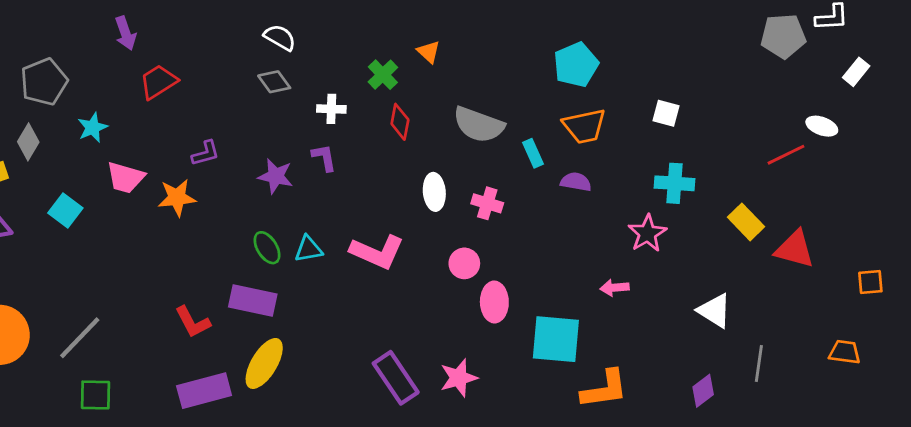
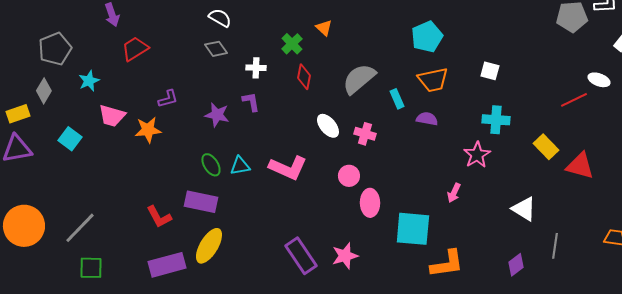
gray semicircle: (479, 125) -> (359, 79), turned 120
white ellipse: (434, 192) -> (328, 126), turned -35
pink arrow: (614, 288) -> (454, 193), turned -60

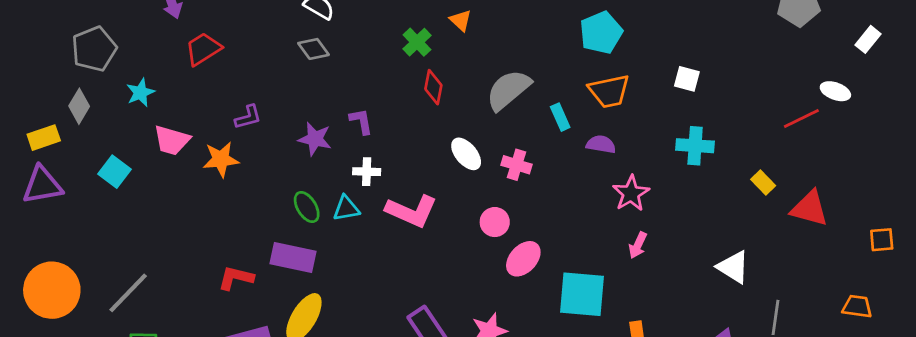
white cross: (256, 68) -> (367, 172), moved
yellow rectangle: (546, 147) -> (763, 182), size x0.7
pink star: (477, 155) -> (631, 193), moved
pink ellipse: (370, 203) -> (523, 259), turned 44
red L-shape: (159, 217) -> (236, 278), turned 132

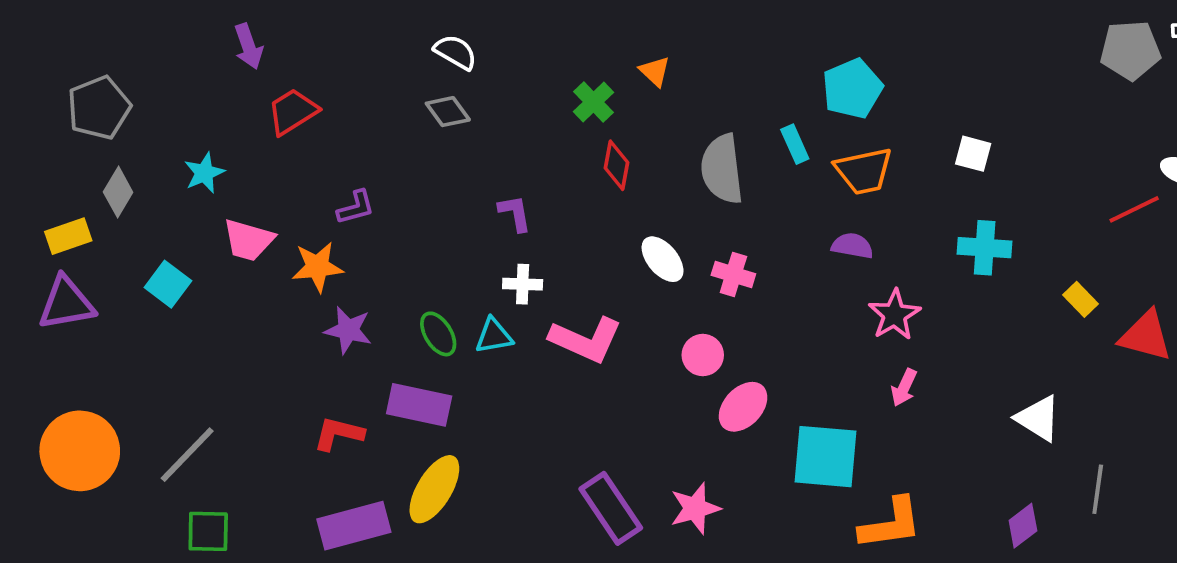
gray pentagon: (94, 49) -> (99, 108), moved
gray semicircle: (508, 90) -> (722, 169), turned -57
cyan rectangle: (560, 117) -> (795, 144), moved
purple star: (315, 139) -> (348, 330), moved

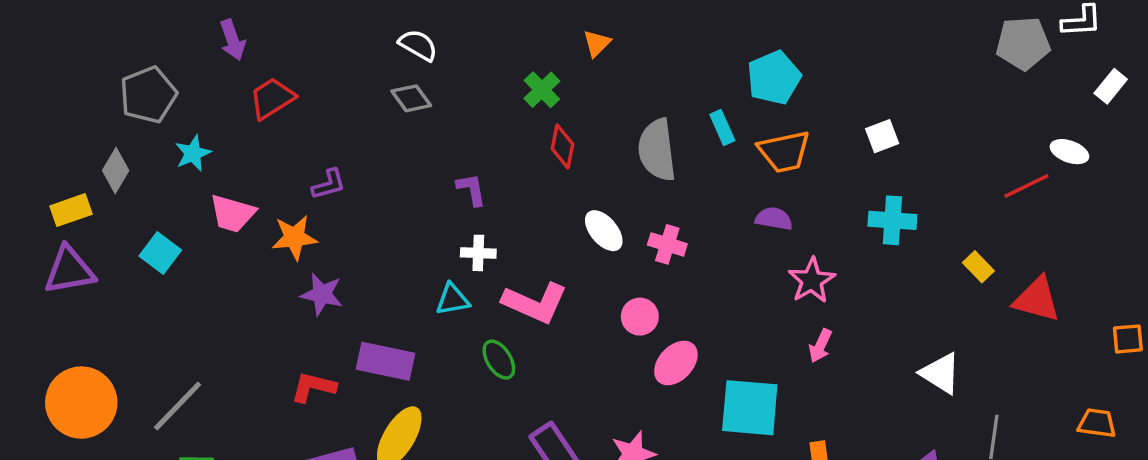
orange triangle: (655, 71) -> (597, 43), moved, turned 32
gray pentagon: (99, 108) -> (148, 95), moved
white square: (973, 154) -> (882, 136), turned -36
green ellipse: (438, 334) -> (499, 360), moved

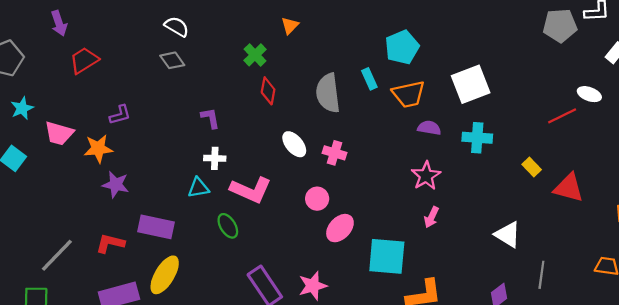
white square: (882, 136) -> (471, 84), size x1.8
cyan star: (193, 153) -> (22, 108), moved
purple semicircle: (774, 219) -> (429, 128), moved
gray line: (178, 406) -> (57, 255), moved

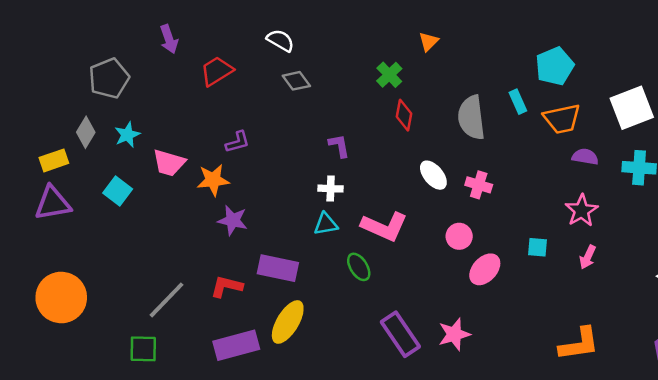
white semicircle: (177, 27) -> (280, 40), moved
red trapezoid: (84, 60) -> (217, 71), moved
white cross: (215, 158) -> (331, 189), moved
cyan square: (387, 256) -> (537, 247), moved, size x0.5

